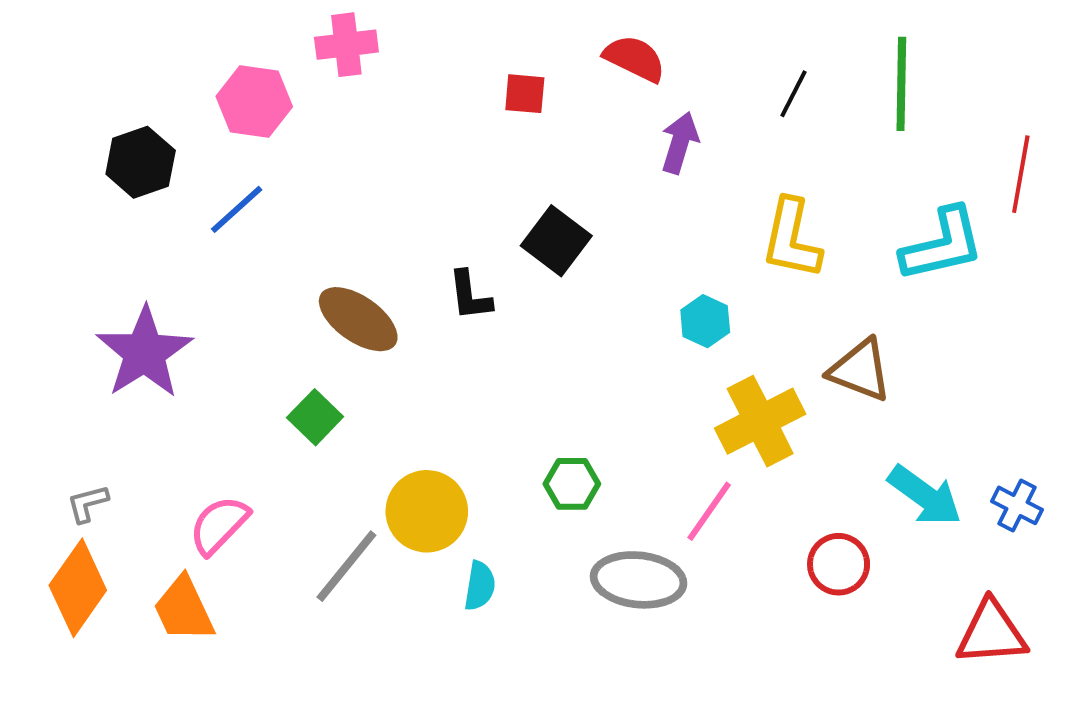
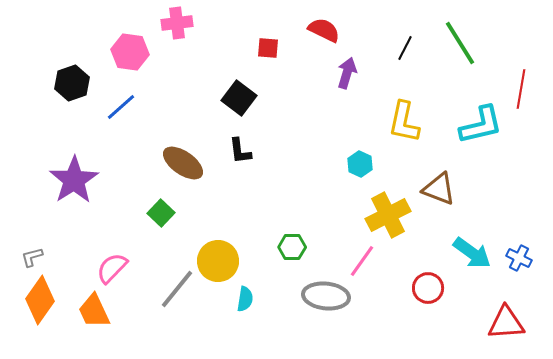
green line: (901, 84) -> (460, 43), turned -33
black square: (556, 241) -> (239, 98), moved
gray L-shape: (88, 503) -> (32, 257), moved

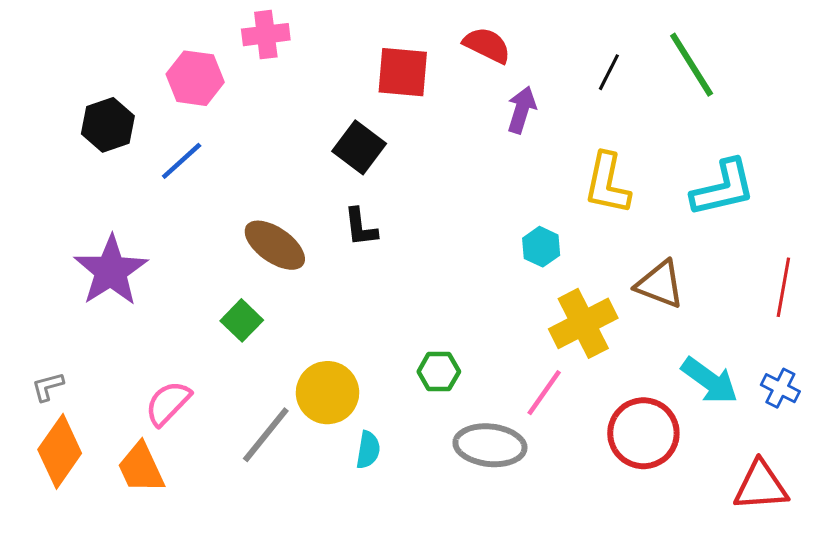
red square: (268, 48) -> (403, 72), size x1.6
red line: (521, 89) -> (783, 287), moved
red circle: (428, 288) -> (643, 433), size x1.5

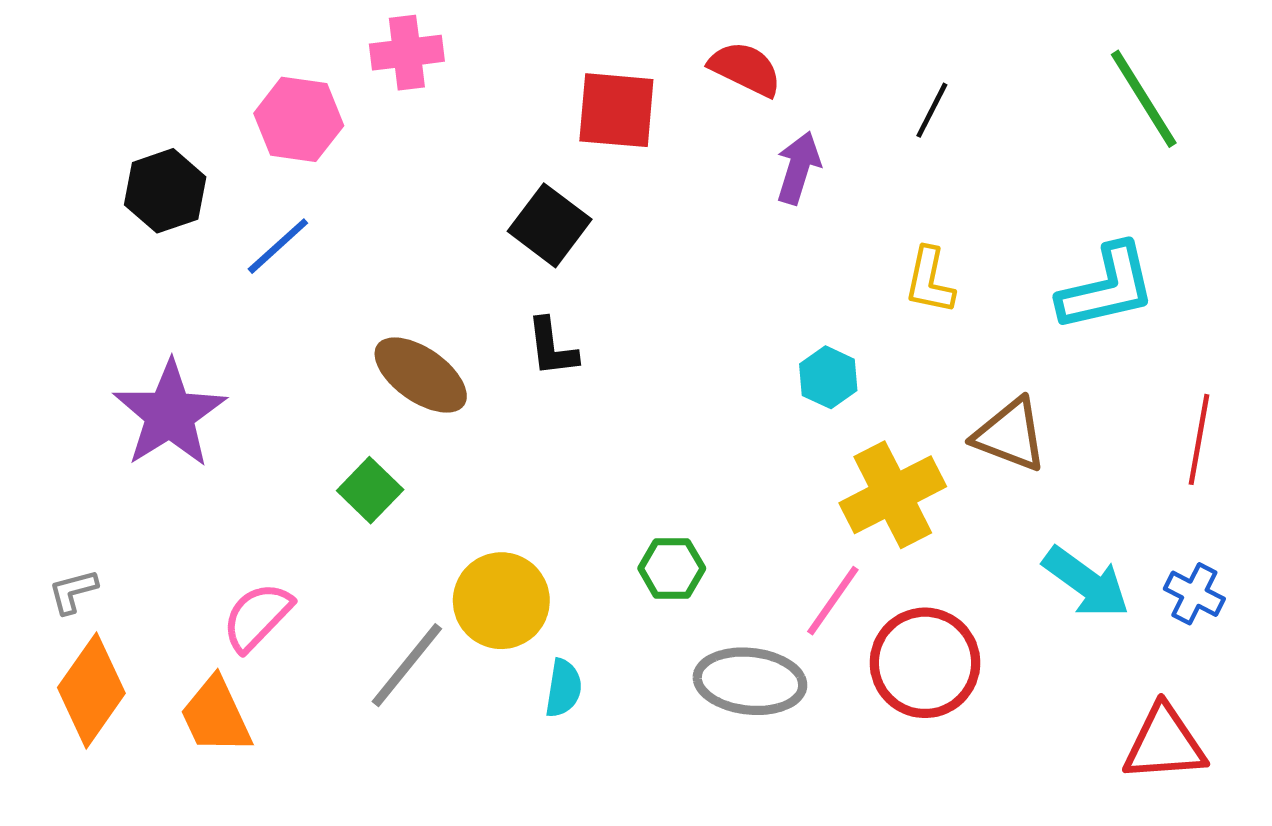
green line: (692, 65) -> (1144, 99), moved
yellow L-shape: (607, 183) -> (930, 281), size x0.7
red circle: (643, 433) -> (925, 663), moved

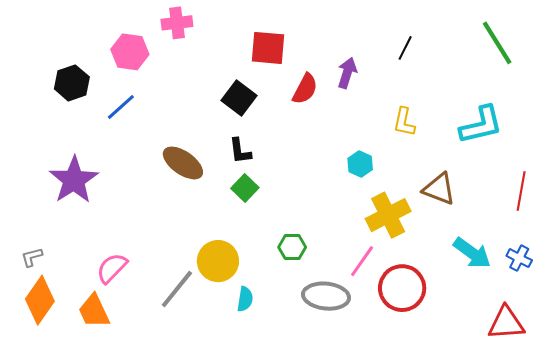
red semicircle: (745, 69) -> (305, 89), moved, turned 92
green square: (370, 490) -> (245, 188), moved

